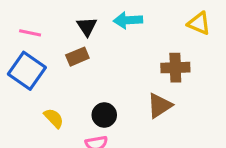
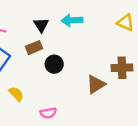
brown cross: (175, 68) -> (122, 68), moved
black circle: (104, 115) -> (54, 64), moved

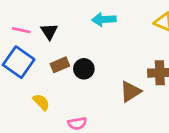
black triangle: (41, 25) -> (49, 32), moved
brown rectangle: (34, 48) -> (60, 65), moved

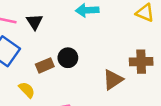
brown rectangle: (60, 65) -> (45, 65), moved

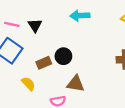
brown triangle: (113, 80) -> (76, 84), moved, turned 42

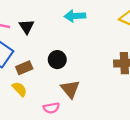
brown rectangle: (44, 63) -> (24, 68), moved
brown triangle: (76, 84) -> (70, 89), turned 42

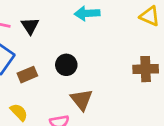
yellow semicircle: (20, 89) -> (19, 112), moved

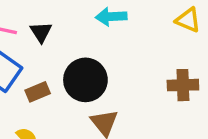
black circle: (66, 65) -> (85, 80), size x1.6

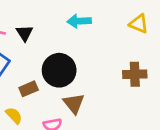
brown rectangle: (38, 92) -> (29, 89), moved

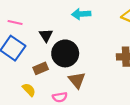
black triangle: (25, 33) -> (46, 35), moved

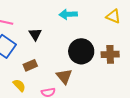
black circle: (65, 53) -> (81, 51), moved

